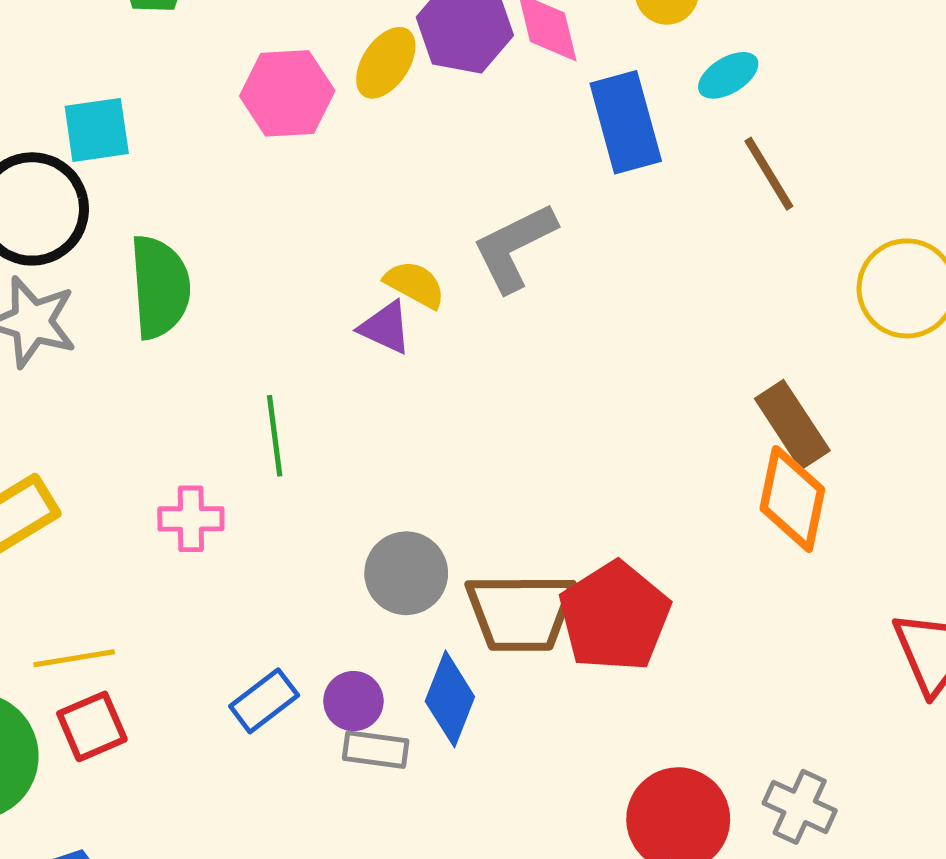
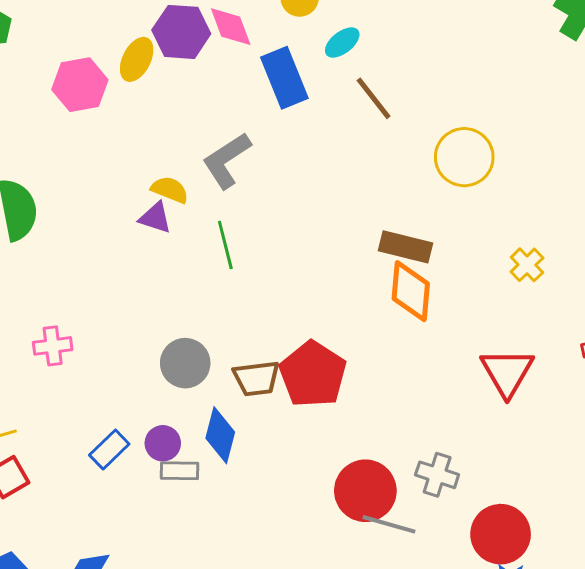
brown rectangle: (792, 425) -> (405, 247), turned -36
green line: (275, 436) -> (225, 245), moved
brown trapezoid: (521, 612) -> (256, 378), size x0.7

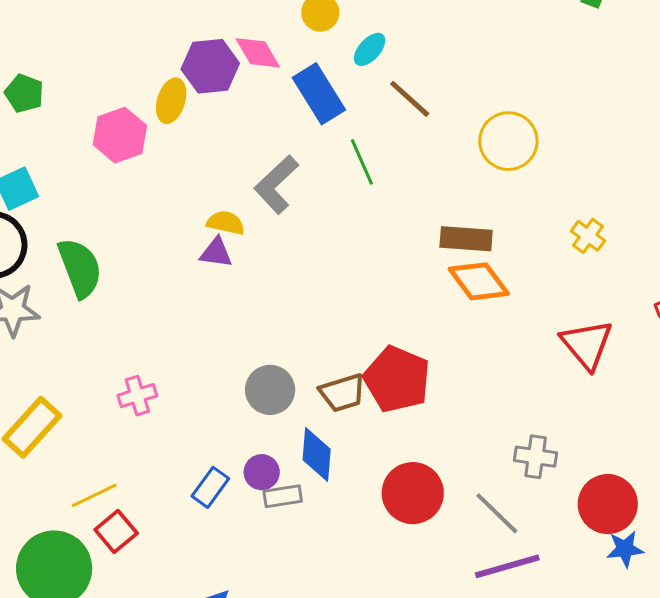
green line: (225, 245) -> (362, 162), moved
orange diamond: (411, 291) -> (479, 281), turned -32
red circle: (365, 491) -> (413, 493), moved
gray line: (389, 524) -> (497, 513), turned 38

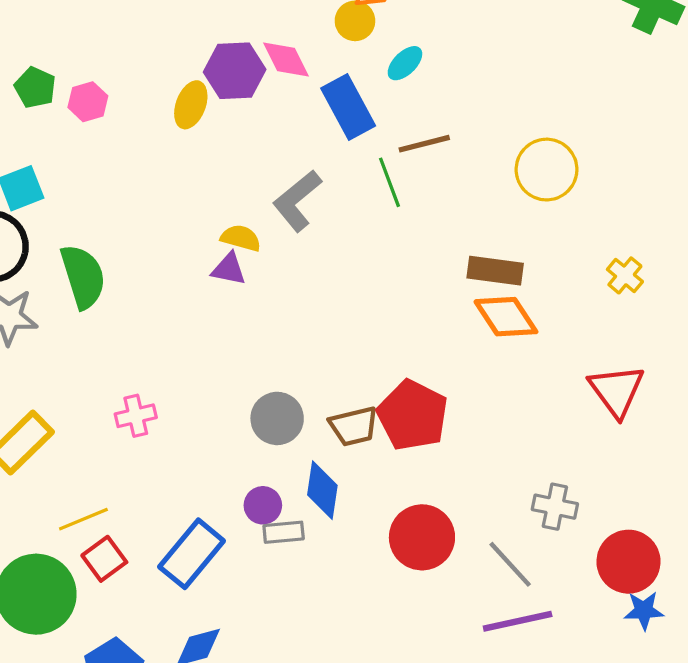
brown line: (410, 99) -> (424, 144), moved, turned -60
pink hexagon: (120, 135) -> (88, 102), moved, size x0.7
blue rectangle: (210, 487) -> (192, 554), moved, size x1.6

